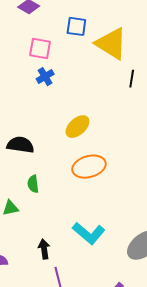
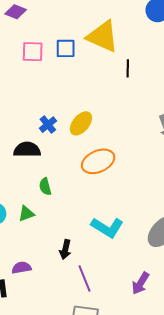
blue square: (76, 26) -> (66, 48), moved
blue cross: (45, 77) -> (48, 125), moved
black arrow: (44, 249) -> (65, 249), turned -150

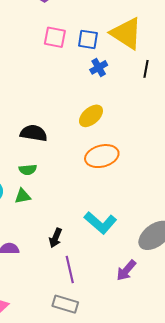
blue cross: (48, 125) -> (99, 67), moved
green semicircle: (45, 187) -> (28, 170), moved, turned -90
purple arrow: (140, 283) -> (126, 270), moved

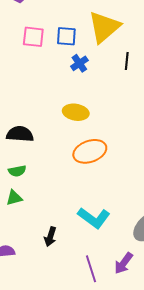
yellow triangle: (126, 33) -> (104, 27), turned 51
yellow ellipse: (91, 116) -> (76, 112), turned 55
purple line: (70, 269) -> (91, 269), moved

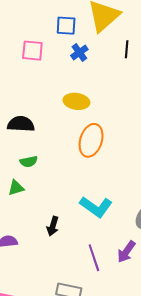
pink square: (33, 37) -> (32, 51), moved
orange ellipse: (90, 151) -> (91, 140), turned -52
green semicircle: (17, 171) -> (29, 162), moved

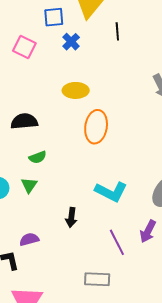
pink square: (32, 51) -> (24, 47), turned 30
green triangle: (16, 188) -> (29, 185), turned -30

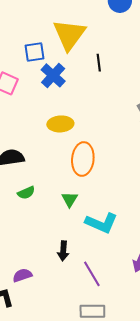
blue cross: (71, 42) -> (53, 75), size x1.4
green triangle: (29, 185) -> (70, 199), moved
purple line: (117, 242) -> (92, 274), moved

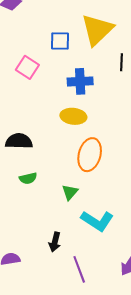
blue cross: (53, 75) -> (80, 81), moved, turned 35

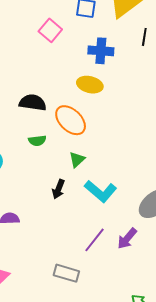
orange ellipse: (90, 155) -> (71, 120), moved, turned -68
black arrow: (55, 242) -> (58, 189), moved
purple line: (79, 269) -> (94, 240), moved, turned 52

